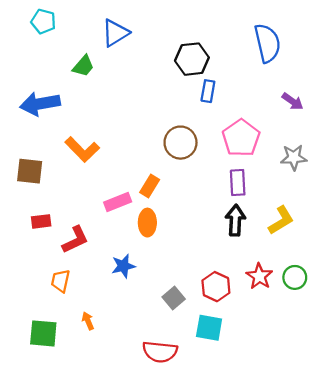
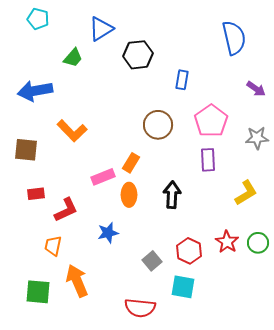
black hexagon: (192, 59) -> (138, 55), moved
black arrow: (235, 220) -> (172, 195), moved
orange arrow: (88, 321) -> (77, 281), size x2.0

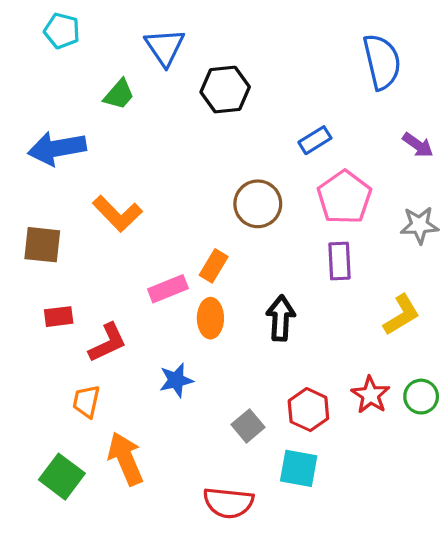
blue triangle: (101, 29) -> (165, 47), turned -32
blue rectangle: (182, 80) -> (315, 140), moved, turned 48
green square: (38, 292) -> (62, 477), turned 32

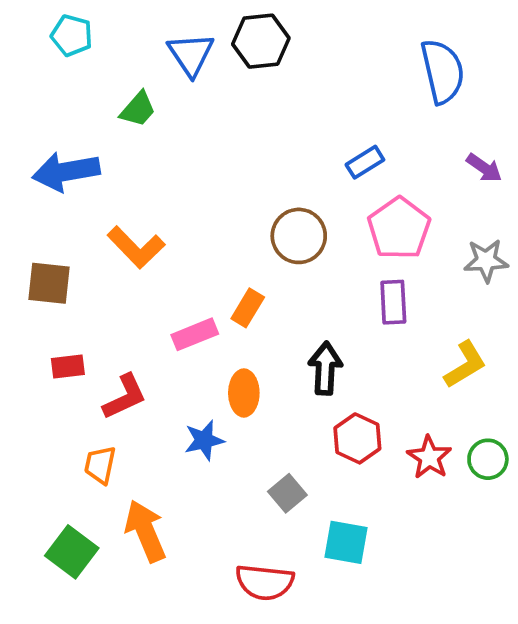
black hexagon: (225, 90) -> (261, 41), moved
orange ellipse: (210, 318) -> (244, 393), moved
red hexagon: (308, 410) -> (357, 438), moved

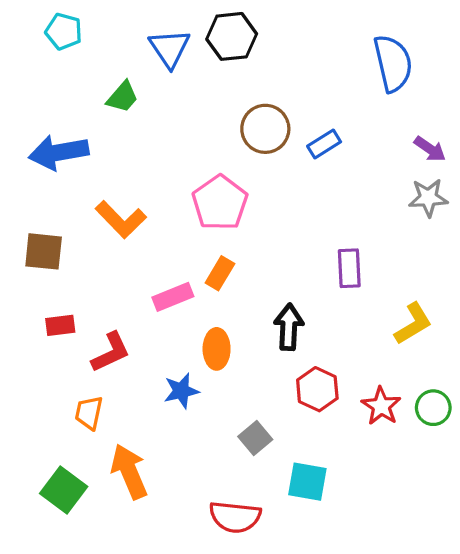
pink pentagon: (399, 228) -> (220, 203), moved
brown circle: (299, 236) -> (265, 129), moved
gray star: (486, 261) -> (428, 198), moved

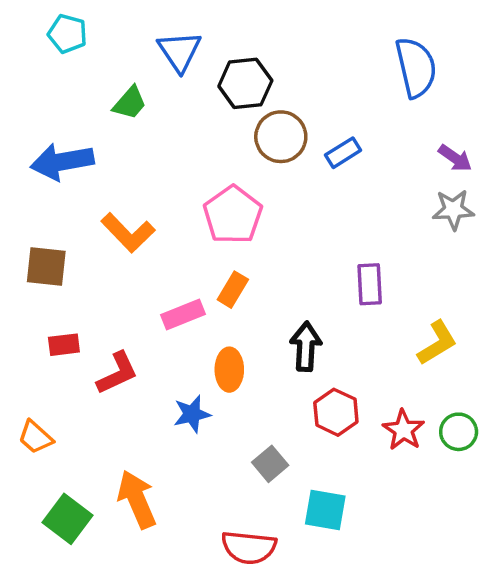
black hexagon: (232, 36) -> (245, 83), moved
orange trapezoid: (89, 413) -> (36, 437), moved, turned -60

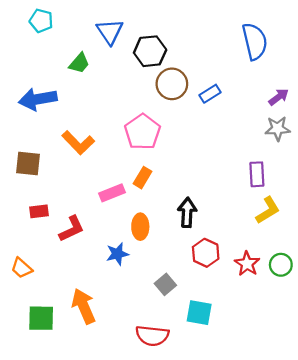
purple arrow: (455, 158) -> (279, 97), turned -72
purple rectangle: (370, 284) -> (257, 174), moved
green square: (68, 519) -> (41, 318), turned -36

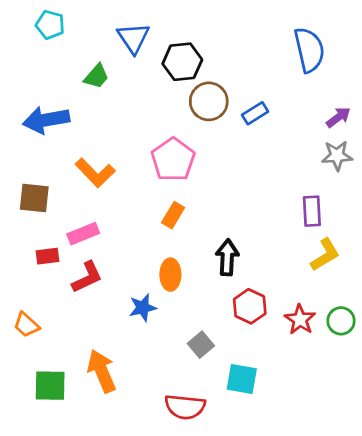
pink rectangle: (112, 193) -> (83, 234), moved

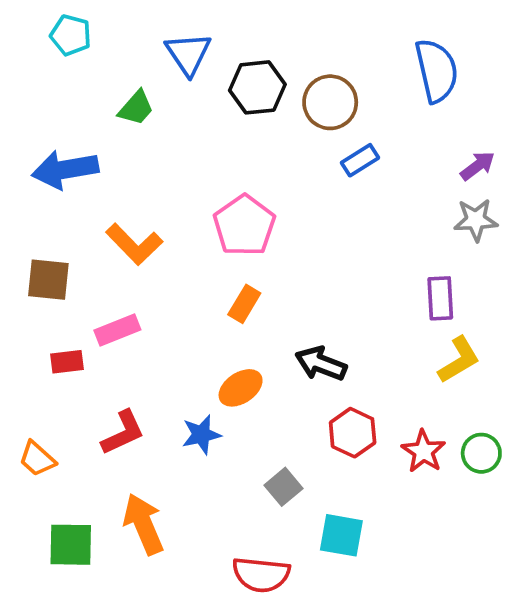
brown circle: (209, 101) -> (330, 102), moved
black arrow: (227, 257) -> (321, 364), turned -72
orange ellipse: (170, 275) -> (241, 388), turned 56
red L-shape: (87, 277) -> (123, 433), moved

